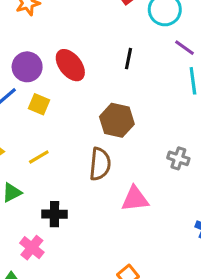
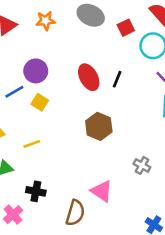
red ellipse: (70, 65) -> (89, 77), moved
brown semicircle: (100, 164) -> (75, 213), moved
pink triangle: (135, 199) -> (102, 191), turned 30

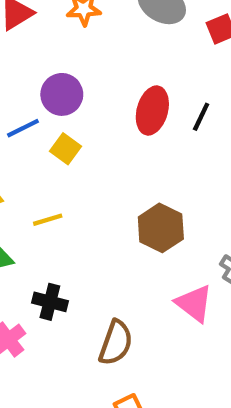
red ellipse: (89, 77) -> (152, 110), turned 40
brown hexagon: (99, 126) -> (161, 228), moved
pink triangle: (102, 191) -> (194, 303), moved

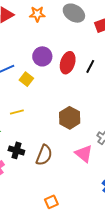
purple circle: (62, 94) -> (42, 56), moved
brown semicircle: (116, 343) -> (44, 155), moved

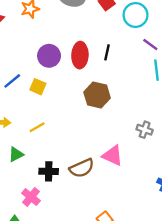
brown hexagon: (70, 118) -> (97, 95), moved
pink triangle: (84, 154) -> (113, 155), moved
brown semicircle: (44, 155) -> (82, 168), turned 60

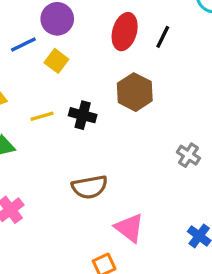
purple circle: (49, 56) -> (57, 19), moved
pink triangle: (113, 155) -> (129, 228), moved
black cross: (49, 171) -> (83, 115), moved

